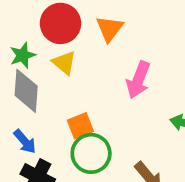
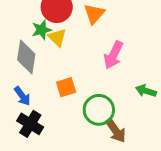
green star: (23, 55) -> (42, 30), moved
green circle: (91, 153) -> (99, 110), moved

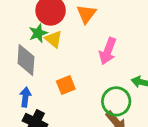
blue arrow: (22, 96) -> (25, 97), turned -132
green circle: (99, 110) -> (116, 101), moved

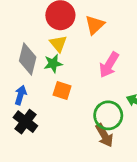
green star: (38, 33) -> (53, 64), moved
orange square: (66, 85) -> (62, 91), turned 30

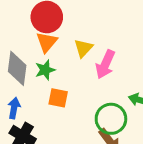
orange triangle: (95, 25) -> (47, 42), moved
yellow triangle: (58, 44) -> (83, 48), moved, turned 30

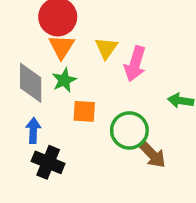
green circle: (111, 119) -> (129, 130), moved

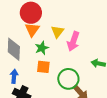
green star: (64, 80) -> (42, 48), moved

